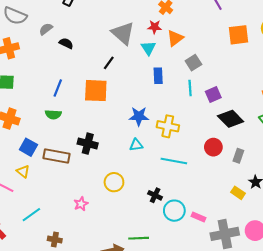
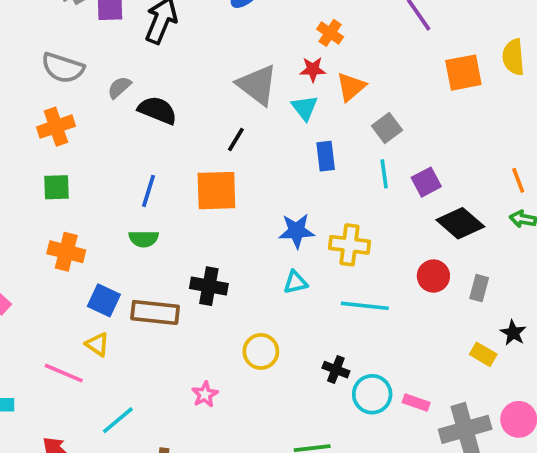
black semicircle: (66, 43) -> (157, 110), size x1.5

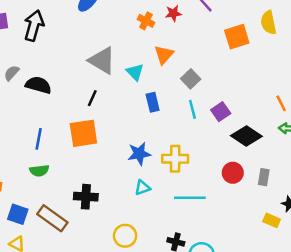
red star: (313, 69) -> (173, 13), moved
brown rectangle: (155, 312) -> (52, 218), turned 36

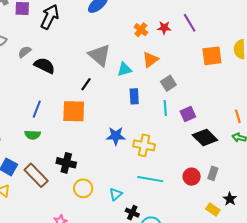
cyan triangle: (135, 72) -> (124, 69), turned 49
red circle: (233, 173) -> (192, 177), moved
cyan triangle: (142, 188) -> (116, 194), moved, turned -32
yellow circle: (125, 236) -> (83, 188), moved

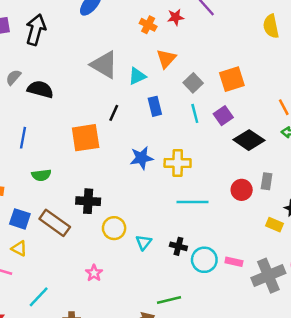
orange square: (212, 56) -> (232, 79), moved
black line: (86, 84) -> (114, 113), moved
blue line: (37, 109) -> (23, 138), moved
cyan triangle: (116, 194) -> (144, 242), moved

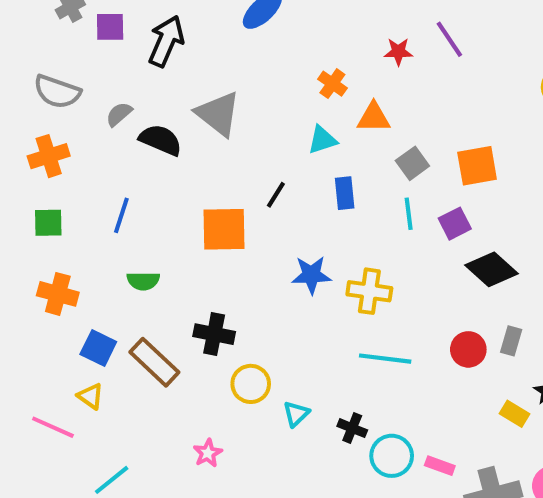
orange cross: (148, 25) -> (332, 84), moved
orange triangle: (166, 59) -> (374, 117), turned 40
gray triangle: (104, 65) -> (218, 114), moved

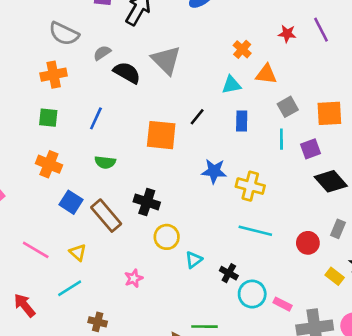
red circle: (468, 349) -> (308, 243), moved
yellow triangle: (90, 396) -> (78, 252), moved

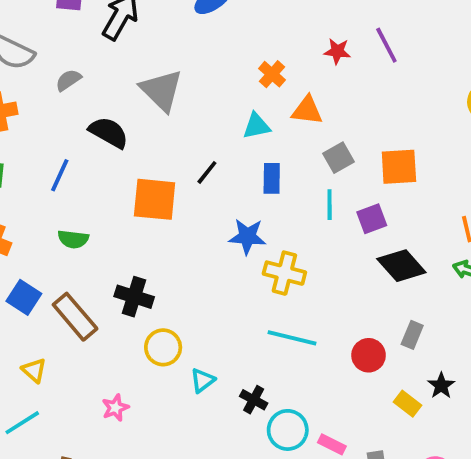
black semicircle: (127, 73) -> (109, 133), moved
blue star: (214, 171) -> (247, 237), moved

